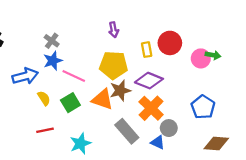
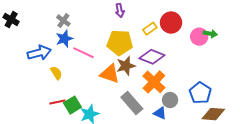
yellow rectangle: (147, 50) -> (150, 29), turned 64
green square: (70, 103) -> (72, 105), moved
blue pentagon: (203, 107) -> (200, 93), moved

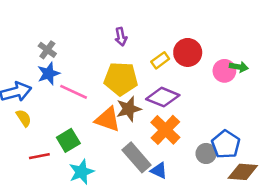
yellow semicircle: (56, 73) -> (24, 118), moved
gray circle: (170, 100) -> (206, 153), moved
green square: (72, 105) -> (68, 140), moved
blue triangle: (160, 113) -> (159, 171), moved

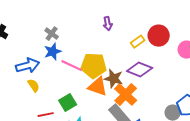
yellow pentagon: (121, 79) -> (94, 66), moved
brown star: (129, 109) -> (114, 79), turned 30
orange cross: (165, 130) -> (126, 95), moved

